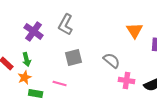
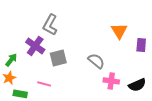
purple cross: (34, 31) -> (35, 46), moved
green arrow: (27, 59) -> (11, 60), turned -128

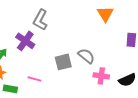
orange triangle: (119, 31) -> (105, 14), moved
gray square: (58, 58) -> (63, 62), moved

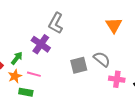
orange triangle: (105, 14) -> (114, 25), moved
pink line: (34, 79) -> (34, 74), moved

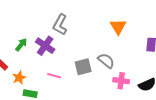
green arrow: (17, 58) -> (21, 45), moved
pink line: (34, 74) -> (54, 76), moved

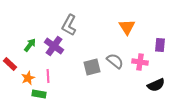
pink line: (54, 76) -> (48, 76), moved, turned 72
pink cross: (121, 81) -> (140, 62), moved

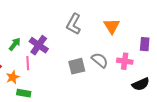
gray L-shape: (69, 25) -> (74, 24), moved
pink line: (48, 76) -> (28, 63), moved

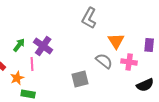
gray L-shape: (74, 24) -> (89, 18), moved
orange triangle: (112, 26) -> (116, 41), moved
gray square: (77, 66) -> (80, 79), moved

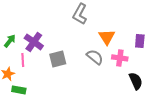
gray square: (80, 79) -> (58, 59), moved
black semicircle: (145, 85) -> (136, 81), turned -90

